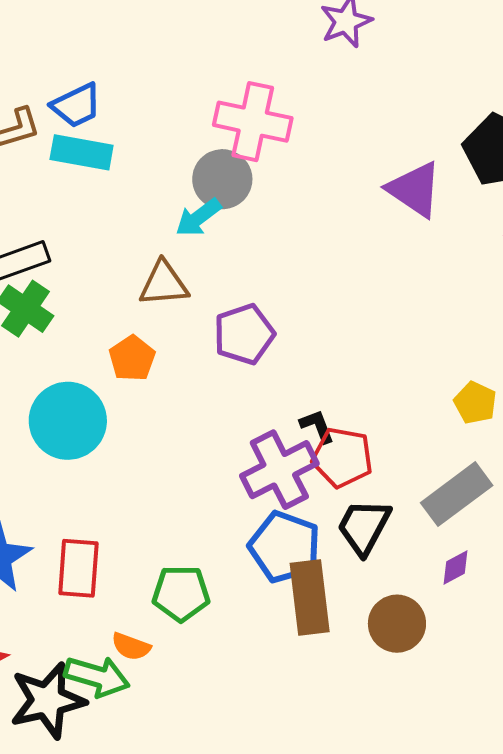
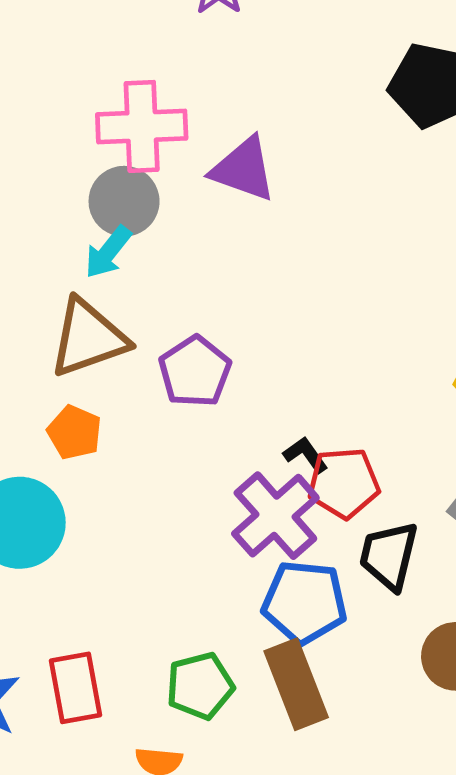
purple triangle: (415, 189) -> (243, 169), moved
brown triangle: (164, 284) -> (88, 338), size x1.4
brown rectangle: (310, 597) -> (296, 684), moved

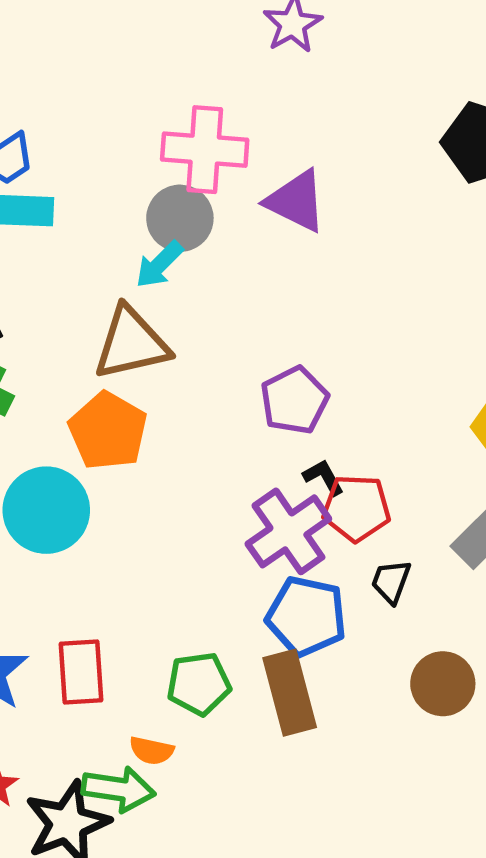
purple pentagon: (195, 372) -> (294, 400), moved
orange pentagon: (74, 432) -> (108, 431), size x1.5
black trapezoid: (389, 556) -> (391, 581), size x0.7

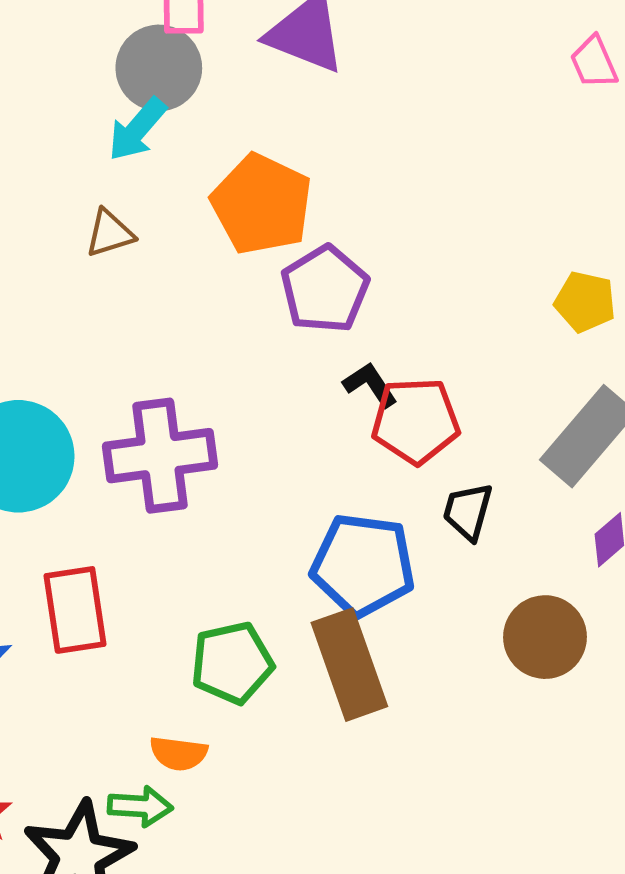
brown triangle: (131, 343) -> (110, 233), size x0.5
orange pentagon: (108, 431) -> (262, 204), moved
purple cross: (288, 531) -> (160, 456), moved, turned 32
red rectangle: (81, 672) -> (75, 610), moved
green arrow: (118, 789) -> (140, 806), size x0.7

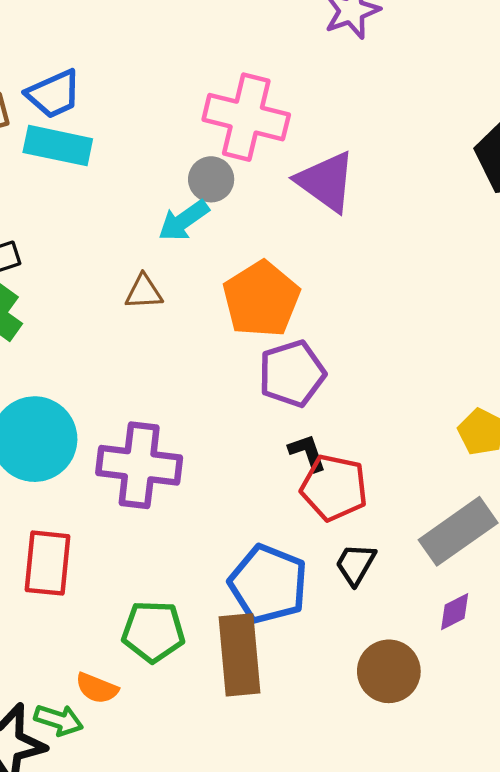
gray circle: (159, 68) -> (211, 179), size x0.7

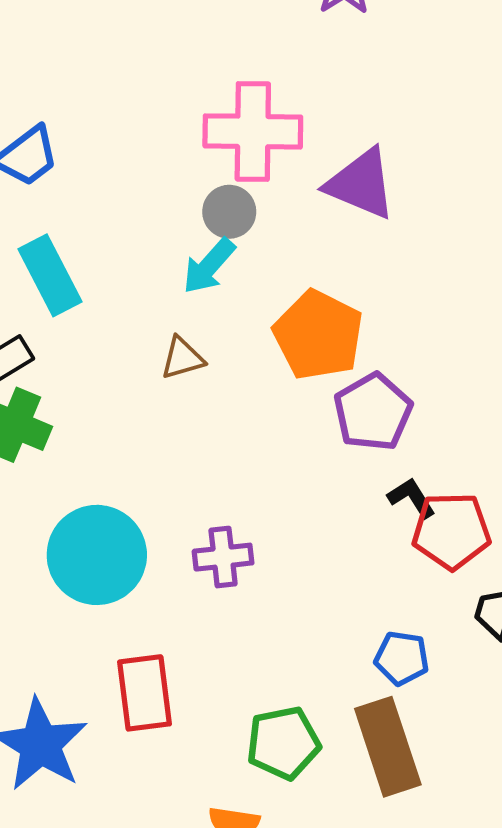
cyan rectangle: (58, 146) -> (50, 275), moved, turned 64
purple cross: (139, 465) -> (223, 557), size x0.6
blue pentagon: (268, 584) -> (402, 658), size x0.6

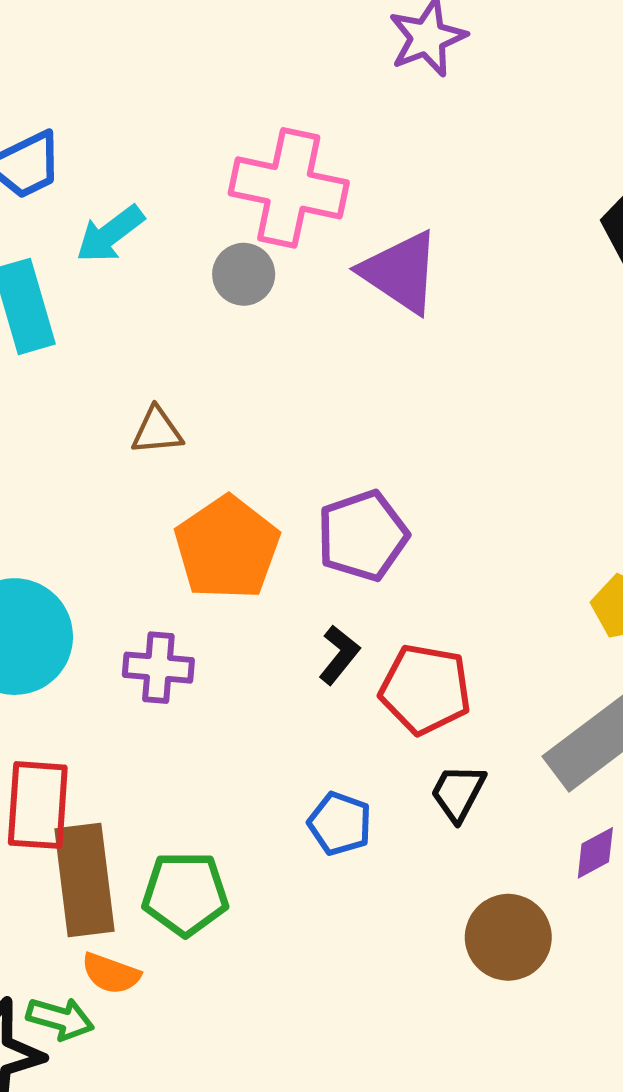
cyan arrow: (209, 266) -> (110, 234), moved
orange pentagon: (318, 335) -> (227, 548), moved
black L-shape: (412, 498) -> (339, 655), moved, turned 60
brown rectangle: (388, 747) -> (85, 880), moved

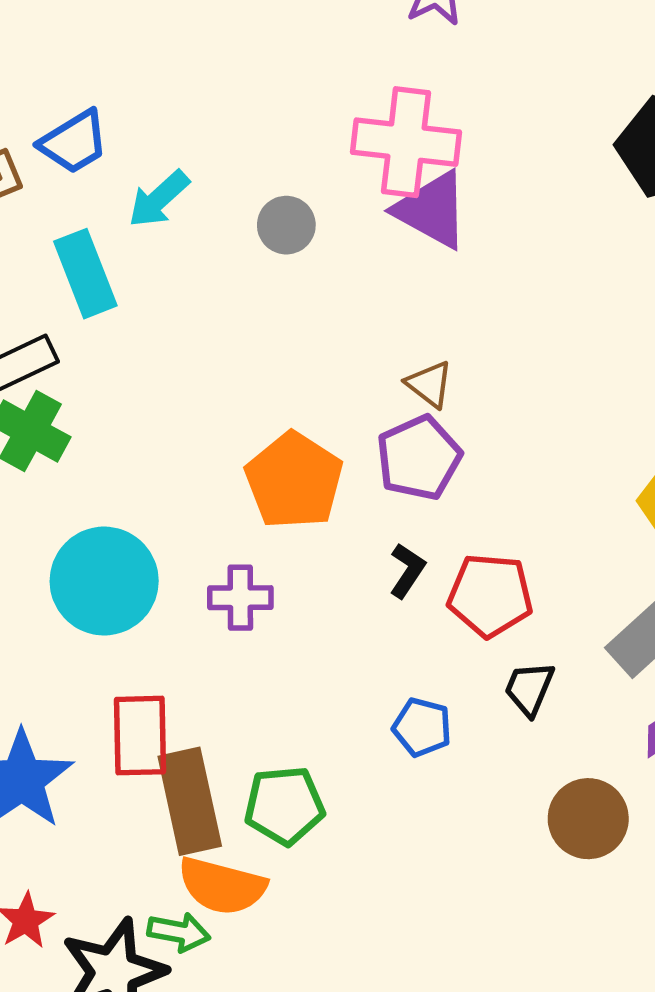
pink cross: (289, 188) -> (406, 142), moved
brown triangle: (157, 431) -> (429, 384), moved, turned 48
orange semicircle: (111, 974) -> (222, 886), size x1.6

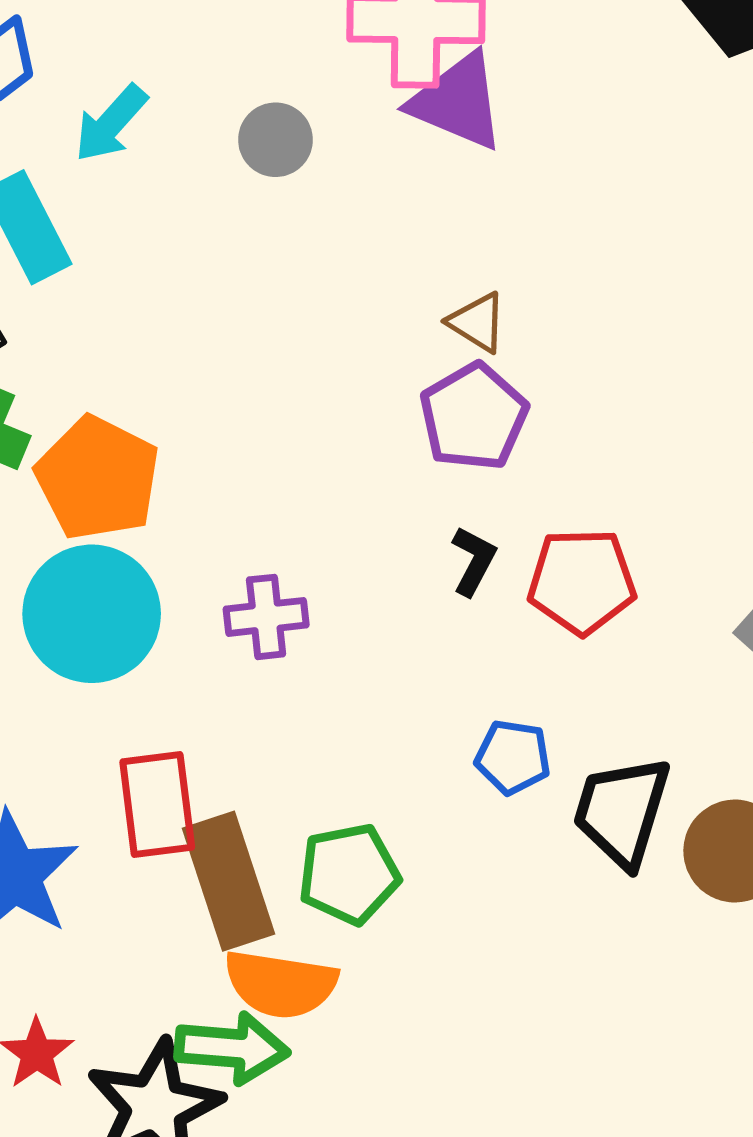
orange pentagon: (294, 481) -> (98, 478), moved
black trapezoid: (529, 689) -> (622, 811), moved, size x1.6
green arrow: (179, 932) -> (232, 1048), size x1.4

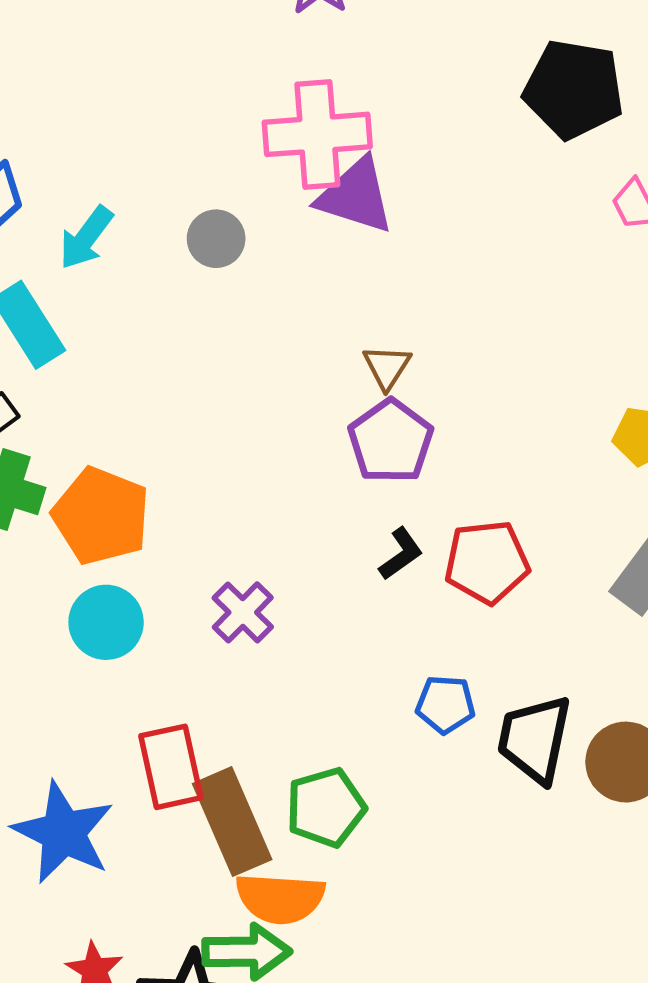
brown triangle: (477, 322) -> (387, 367), turned 36
black L-shape: (474, 561) -> (401, 554), turned 32
cyan circle: (92, 614) -> (106, 622), size x0.7
purple cross: (266, 617) -> (243, 612), turned -34

